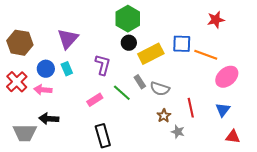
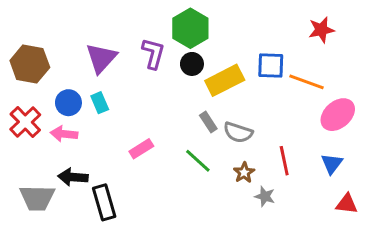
purple L-shape: (103, 65) -> (153, 54), moved
green line: (122, 93) -> (198, 161), moved
black rectangle: (103, 136) -> (104, 202), moved

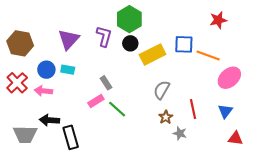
cyan rectangle: (100, 103) -> (68, 70), turned -56
gray rectangle: (208, 122) -> (106, 83), moved
gray semicircle: (238, 132) -> (162, 90), turned 102
green line: (198, 161) -> (117, 109), moved

